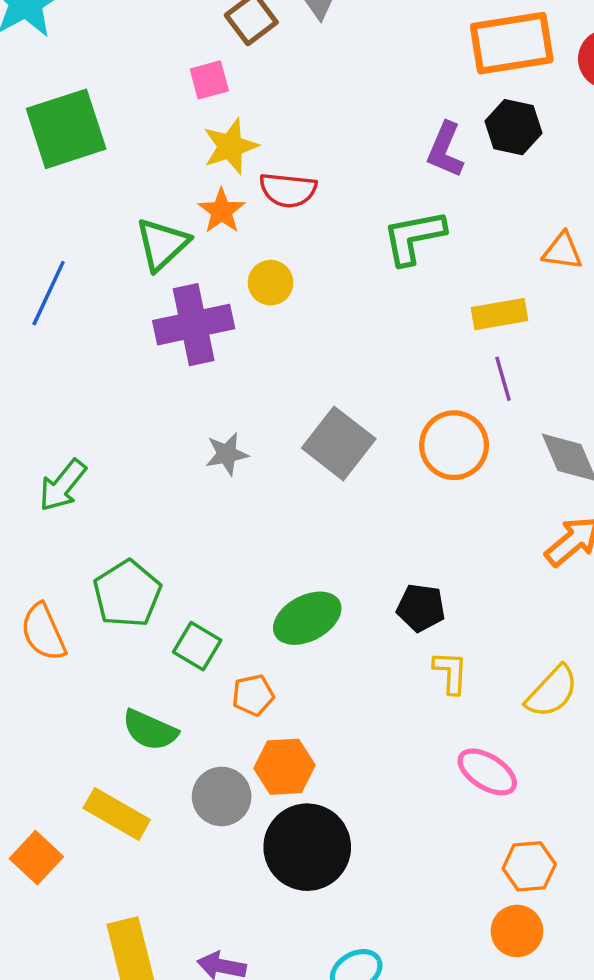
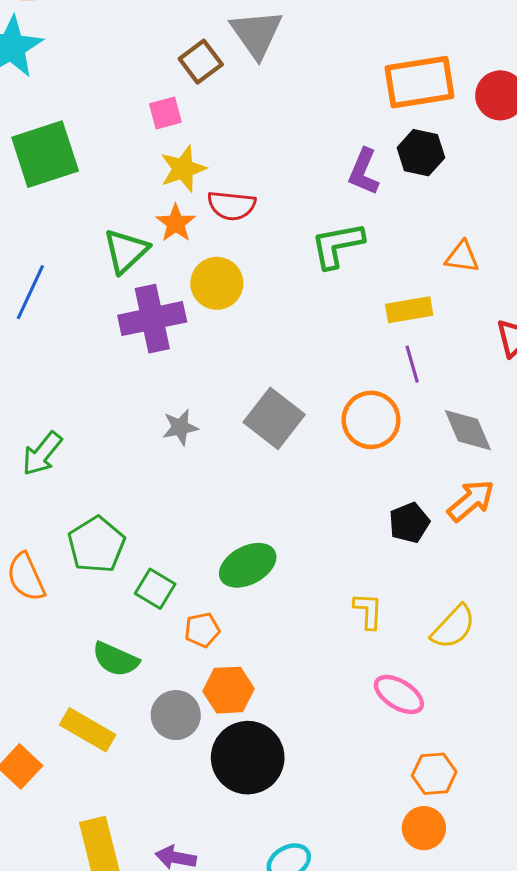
yellow circle: (271, 283) -> (217, 283), size x1.4
black pentagon: (421, 608) -> (409, 523), moved, turned -30

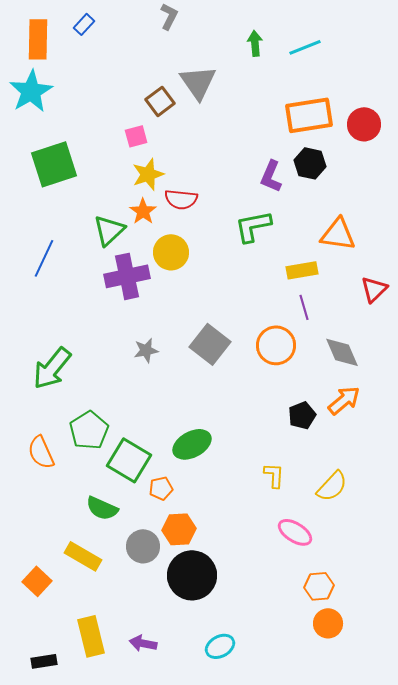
orange triangle: (462, 257) -> (338, 234), size x1.5
green arrow: (42, 454) -> (52, 368), size x1.4
green square: (155, 589) -> (129, 460), size x1.6
orange circle: (424, 828) -> (328, 623), moved

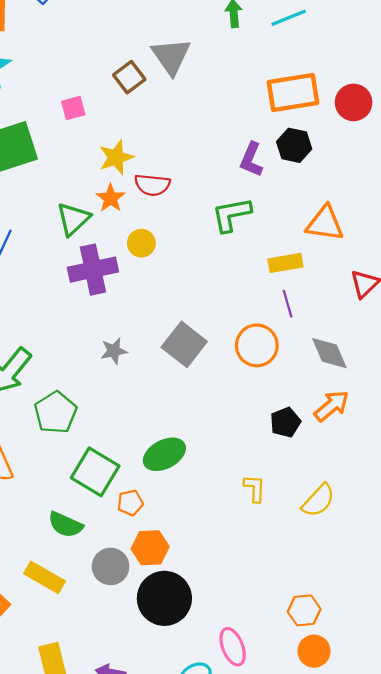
pink square: (136, 136) -> (73, 108), moved
yellow circle: (171, 252) -> (141, 243), size x0.7
green pentagon: (89, 430) -> (56, 412), moved
pink ellipse: (295, 532) -> (233, 647), moved, turned 36

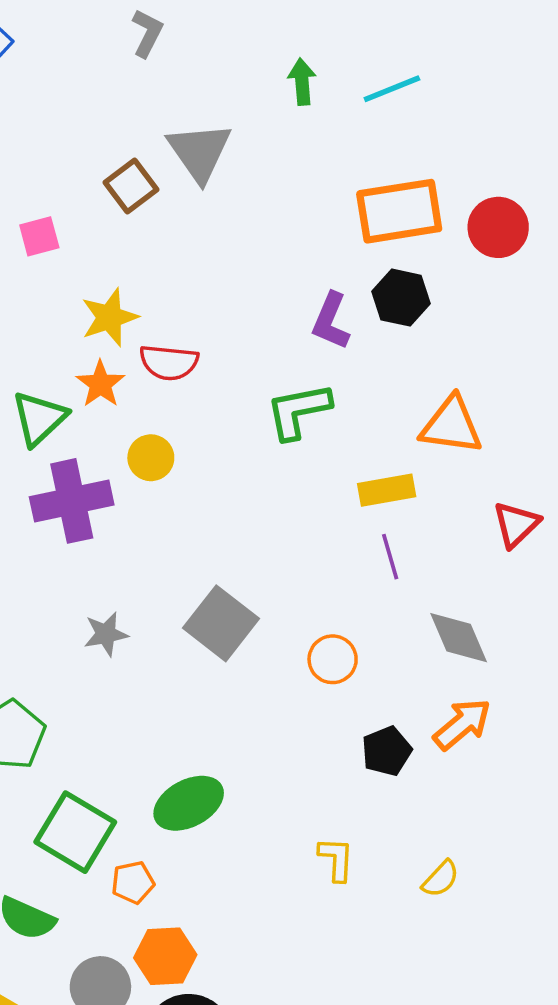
orange circle: (257, 345) -> (333, 659), moved, size x0.7
yellow semicircle: (318, 500) -> (441, 879), size x0.7

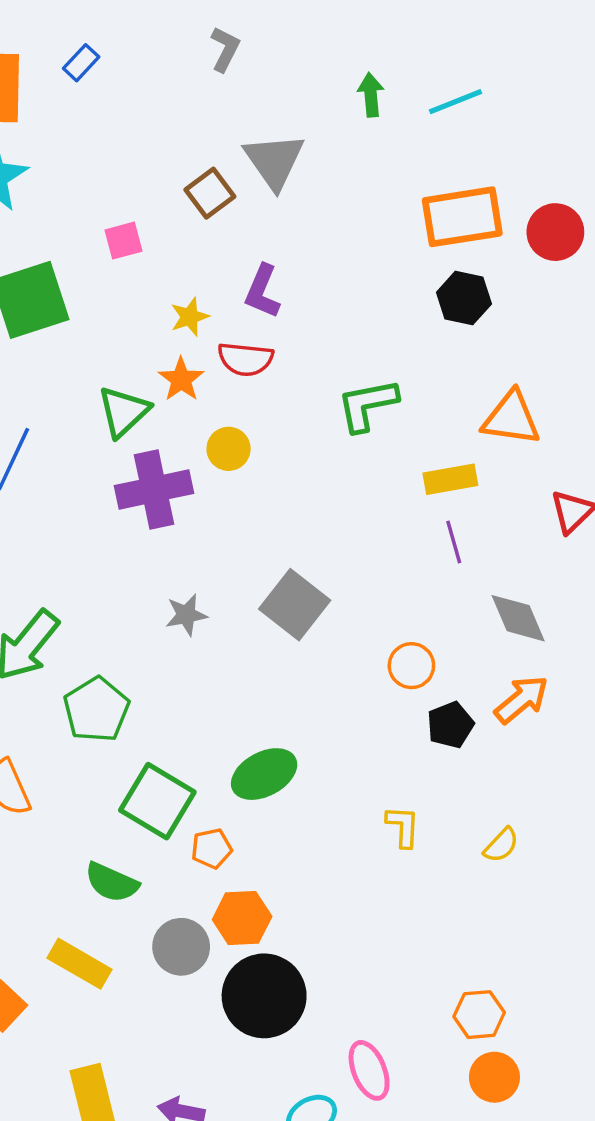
yellow star: (109, 317) -> (190, 317), size x0.7
purple L-shape: (331, 321) -> (262, 291), moved
orange circle: (333, 659) -> (411, 666), moved

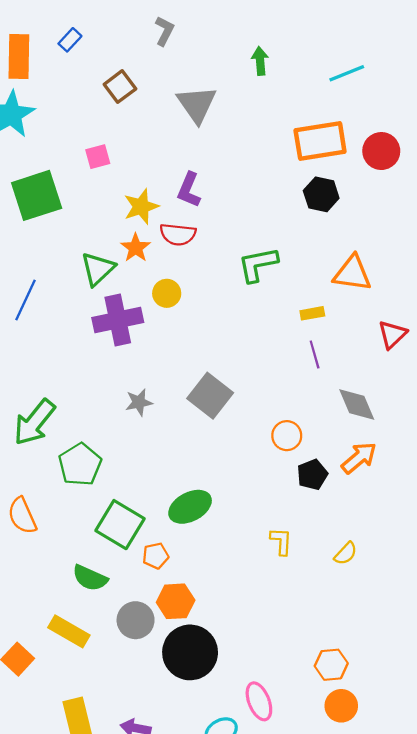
cyan line: (455, 102) -> (347, 73), moved
brown square: (210, 193) -> (120, 87), moved
yellow star: (190, 317) -> (141, 207), size x1.4
yellow rectangle: (450, 479) -> (312, 313), size x0.7

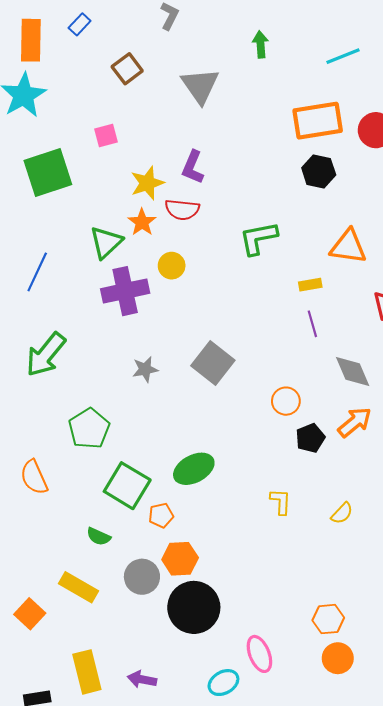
green arrow: (34, 422) -> (46, 355), moved
green semicircle: (90, 578) -> (99, 537), size x0.7

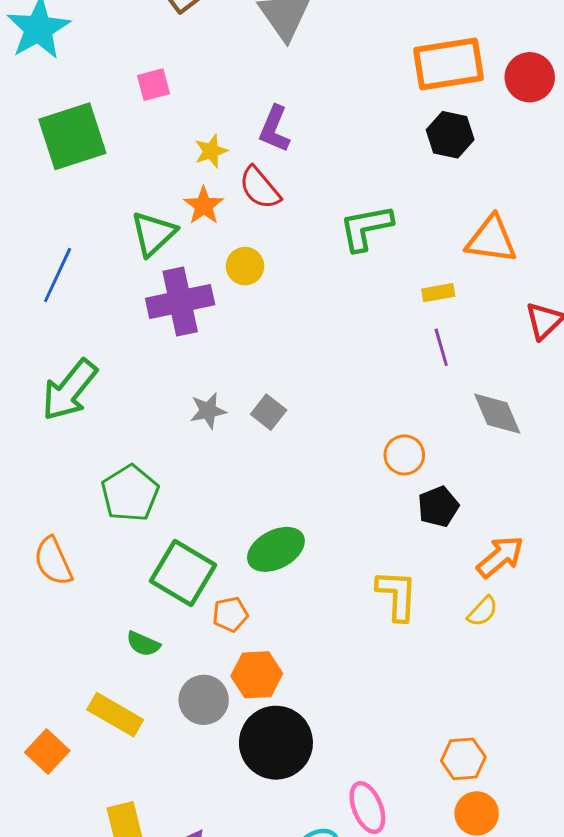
yellow star: (147, 183) -> (211, 151), size x0.7
red semicircle: (182, 210) -> (260, 188), turned 44
gray square: (213, 363) -> (269, 412), moved, size x0.6
orange arrow: (355, 422) -> (500, 557), moved
yellow L-shape: (281, 502) -> (397, 595), size x1.4

